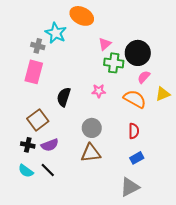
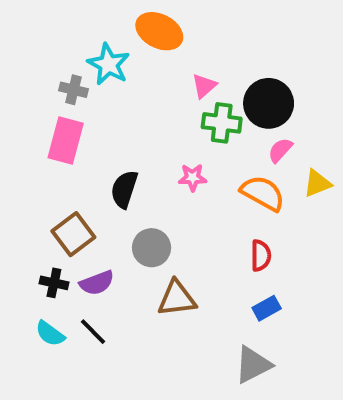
gray circle: (92, 128) -> (152, 248), moved

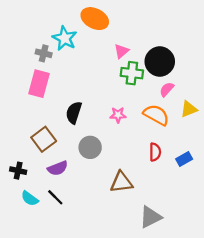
pink star: (192, 177) -> (118, 115), moved
black cross: (54, 283) -> (18, 171), moved
brown triangle: (177, 298) -> (121, 182), moved
blue rectangle: (267, 308) -> (184, 159), moved

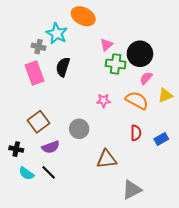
pink rectangle: (39, 84) -> (34, 73), turned -35
black semicircle: (74, 113) -> (63, 67), moved

